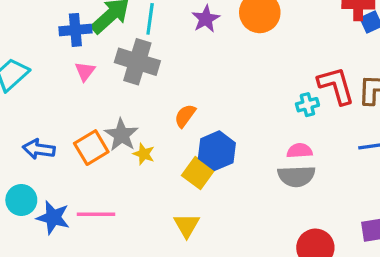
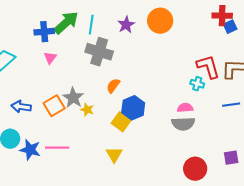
gray cross: (137, 62) -> (99, 52), moved
cyan cross: (307, 105) -> (197, 84), moved, turned 32

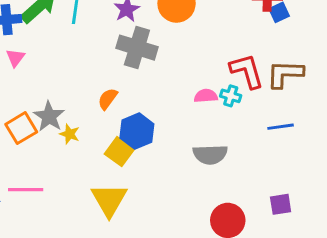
gray cross: (99, 52) -> (137, 48), moved
pink semicircle: (185, 108) -> (206, 96), moved
yellow triangle: (114, 155) -> (109, 200), size x1.5

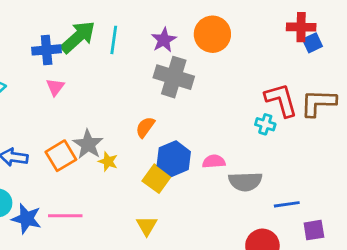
pink semicircle: (206, 96) -> (214, 161), moved
blue line: (281, 127) -> (287, 204), moved
yellow triangle: (109, 200) -> (147, 226), size x0.6

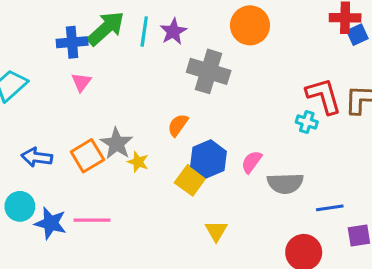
purple star: (164, 40) -> (173, 31), moved
pink semicircle: (214, 161) -> (252, 162), turned -50
yellow triangle: (147, 226) -> (216, 231), moved

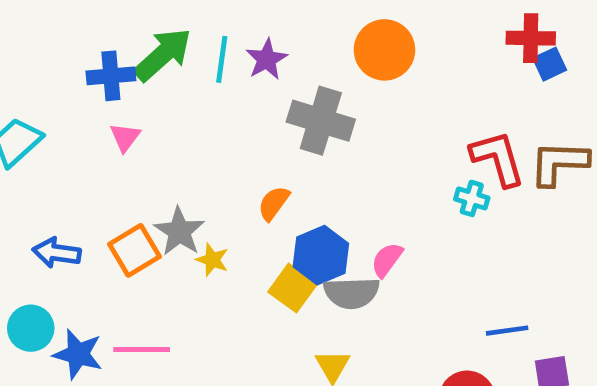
gray semicircle: (285, 183) -> (351, 293), moved

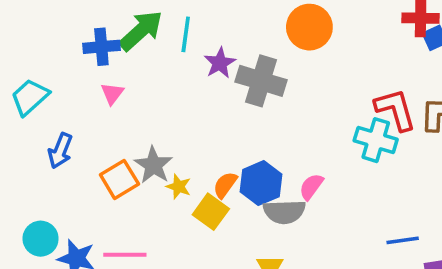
purple star: (267, 59) -> (220, 63), moved
cyan cross: (472, 198) -> (376, 140), size x1.6
orange semicircle: (274, 203) -> (225, 185), moved
blue arrow: (57, 253) -> (60, 151), moved, turned -76
yellow square: (293, 288) -> (211, 212), moved

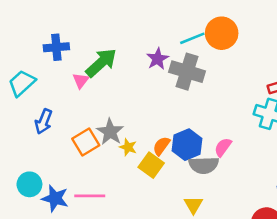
green arrow: (141, 31) -> (101, 63), moved
cyan line: (186, 34) -> (192, 38), moved, turned 60
blue cross: (101, 47) -> (56, 47), moved

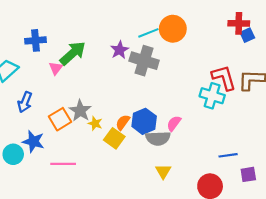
blue star: (55, 198) -> (33, 142), moved
yellow triangle: (193, 205) -> (163, 171), moved

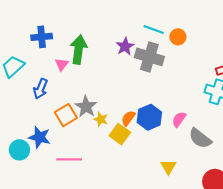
orange circle: (173, 29) -> (178, 37), moved, size x0.6
cyan line: (148, 33) -> (154, 29), turned 42
green arrow: (73, 53) -> (79, 50), turned -40
blue arrow: (25, 102) -> (41, 89), moved
gray semicircle: (158, 138) -> (200, 138), moved, turned 40

